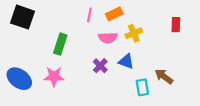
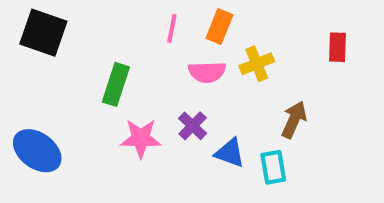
orange rectangle: (114, 14) -> (219, 26), turned -42
blue triangle: (126, 61) -> (230, 153), moved
pink star: (54, 76) -> (141, 138), moved
brown arrow: (164, 76) -> (294, 120), moved, turned 78

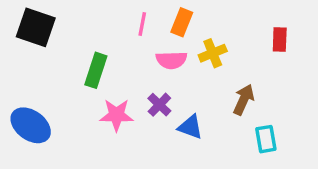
cyan rectangle: (273, 167) -> (266, 139), moved

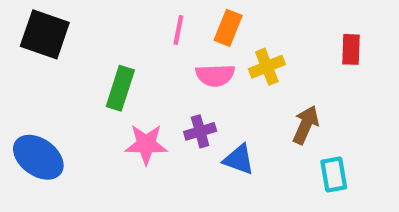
purple cross: (159, 105) -> (200, 131), turned 30

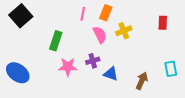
black square: (45, 34) -> (21, 16), turned 30
pink semicircle: (215, 75) -> (100, 35), turned -114
brown arrow: (306, 125) -> (142, 81), moved
cyan rectangle: (334, 174) -> (171, 69), moved

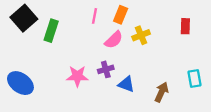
pink semicircle: (100, 35) -> (114, 40), turned 72
green rectangle: (56, 41) -> (51, 31), moved

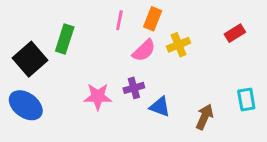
black square: (24, 18) -> (30, 59), moved
red rectangle: (185, 26) -> (235, 33), turned 56

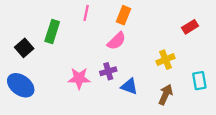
pink line: (119, 20) -> (86, 13), moved
yellow cross: (179, 45) -> (166, 60), moved
black square: (30, 59) -> (24, 48), size x0.7

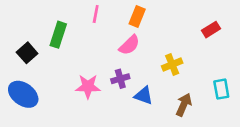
yellow cross: (166, 60) -> (172, 64), moved

